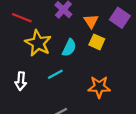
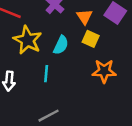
cyan line: (55, 74) -> (46, 74), turned -56
orange star: (99, 87) -> (104, 71), moved

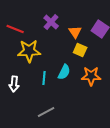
yellow star: (28, 40) -> (29, 51), turned -30
cyan semicircle: (61, 45) -> (64, 72), moved

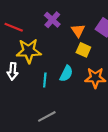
white arrow: (14, 84) -> (13, 71), moved

